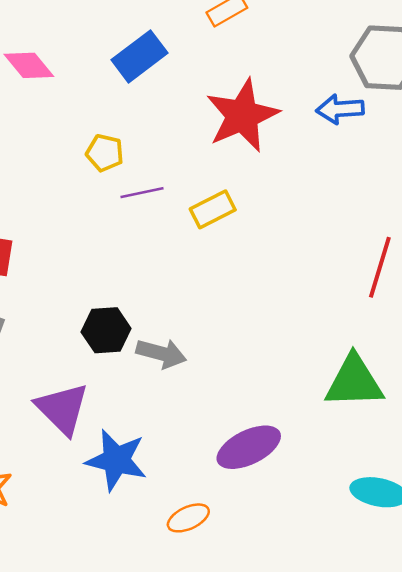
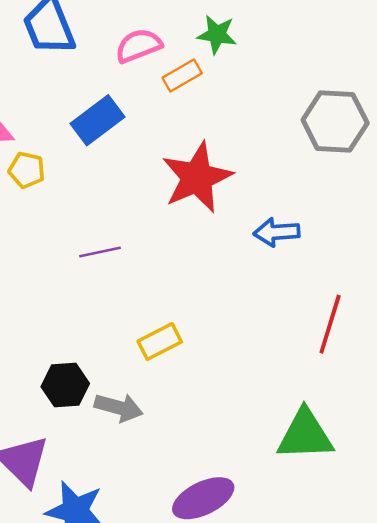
blue arrow: (340, 109) -> (277, 232), moved
yellow pentagon: (105, 153) -> (27, 170), moved
yellow rectangle: (213, 209) -> (160, 342), moved

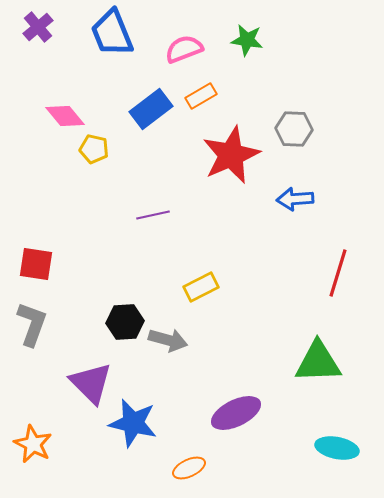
orange rectangle: (182, 76) -> (201, 96), moved
gray hexagon: (335, 122) -> (294, 129), moved, size x0.7

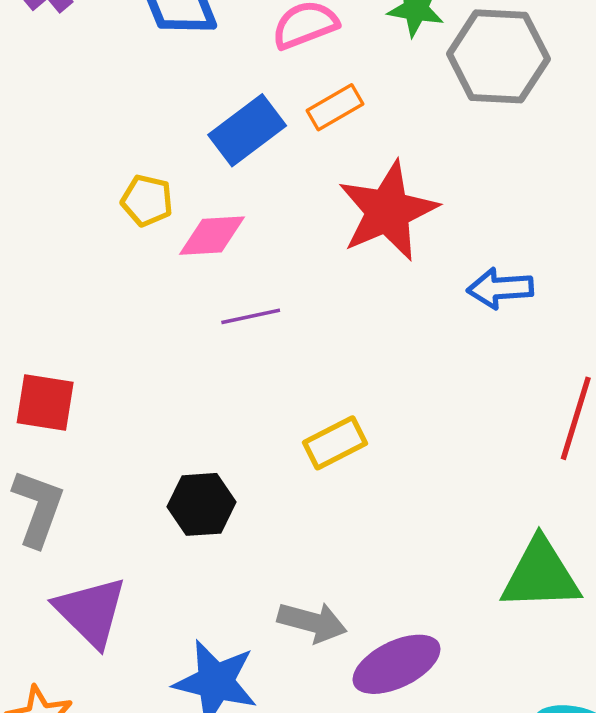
pink diamond: (65, 116) -> (212, 236), moved, turned -54
gray hexagon: (294, 129) -> (498, 56), moved, size x1.5
gray arrow: (168, 340) -> (312, 622), moved
purple triangle: (91, 383) -> (91, 612), moved

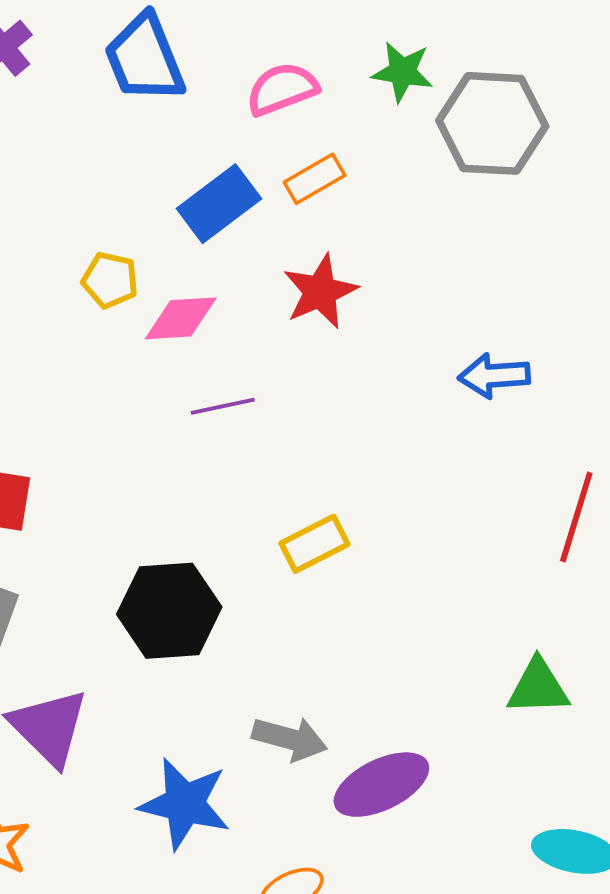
red star: (388, 211) -> (320, 292), moved, size x0.7
black hexagon: (201, 504) -> (169, 611), size x1.4
green triangle: (541, 575) -> (538, 687), size x0.7

